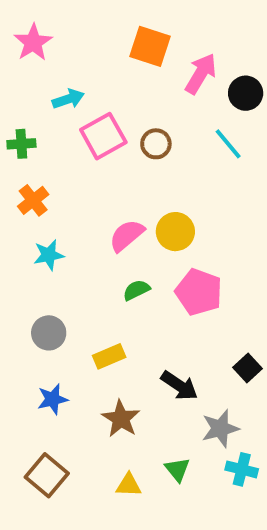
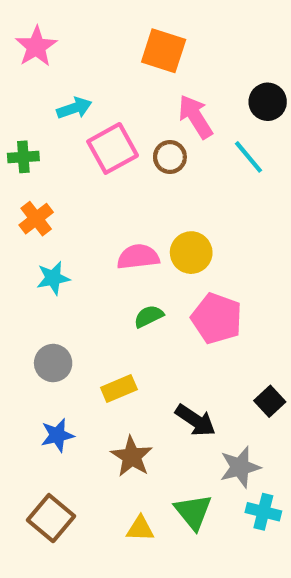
pink arrow: (201, 74) -> (195, 117), moved, turned -63
pink semicircle: (127, 235) -> (138, 257), turned 33
green triangle: (177, 469) -> (193, 512), size x1.4

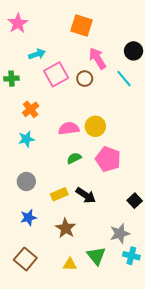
orange cross: (36, 219) -> (31, 109), moved
black arrow: (195, 420) -> (86, 195), moved

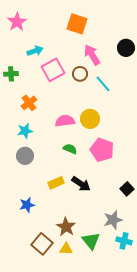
cyan line: (124, 79) -> (103, 84), moved
green semicircle: (74, 158) -> (70, 149), turned 48
gray circle: (26, 181) -> (25, 156), moved
brown star: (66, 228) -> (66, 227), moved
brown square: (25, 259) -> (42, 244), moved

